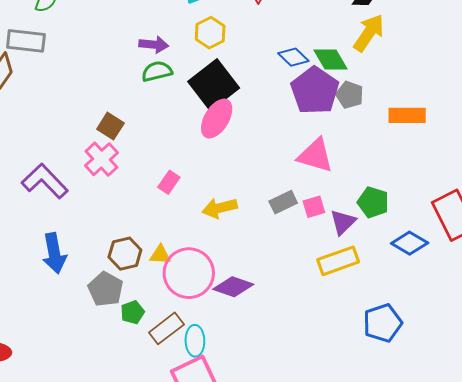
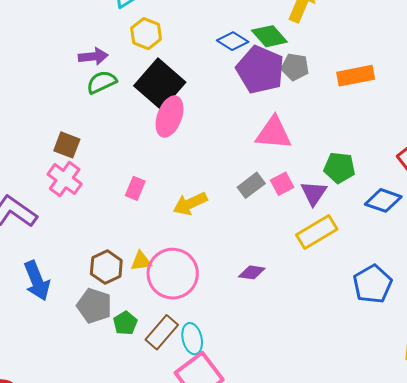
purple diamond: (233, 287) -> (252, 272), moved, size x0.7

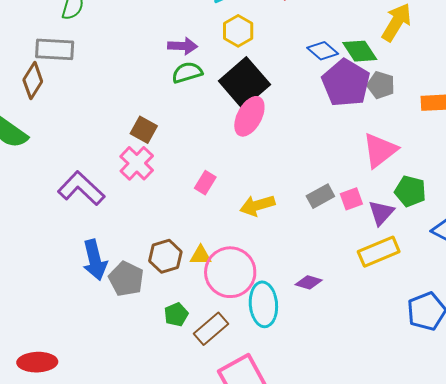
pink triangle: (273, 133) -> (380, 150), moved, turned -51
gray pentagon: (94, 306) -> (126, 279), moved
cyan ellipse: (192, 339) -> (263, 304), moved, size x1.4

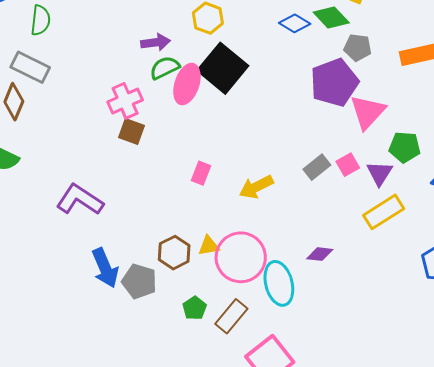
gray rectangle: (55, 49) -> (30, 67), turned 33
purple pentagon: (346, 83) -> (334, 82), moved, turned 30
pink ellipse: (249, 116) -> (187, 84), moved
pink cross: (137, 163) -> (125, 101), moved, turned 32

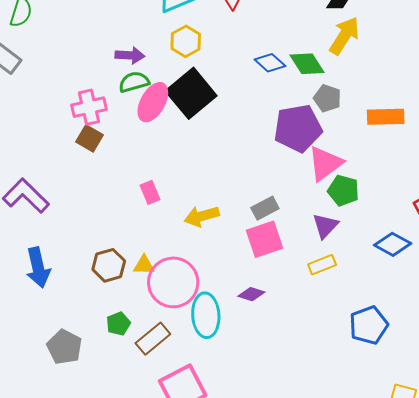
green pentagon: (405, 147) -> (343, 191), moved
pink square: (348, 165) -> (264, 239), moved, size x1.6
pink rectangle: (201, 173) -> (150, 192), turned -55
yellow rectangle: (384, 212) -> (322, 265), size x0.7
gray pentagon: (139, 281) -> (64, 347), moved

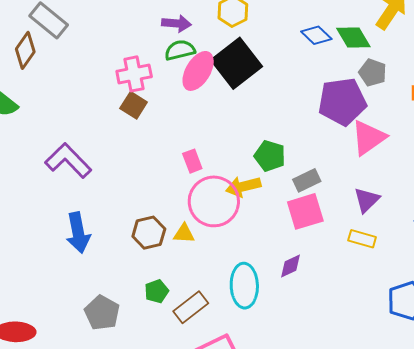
green pentagon: (343, 191) -> (270, 156), moved
yellow rectangle: (322, 265) -> (362, 239), turned 36
pink circle: (173, 282) -> (214, 201), moved
purple diamond: (251, 294) -> (291, 266), turned -44

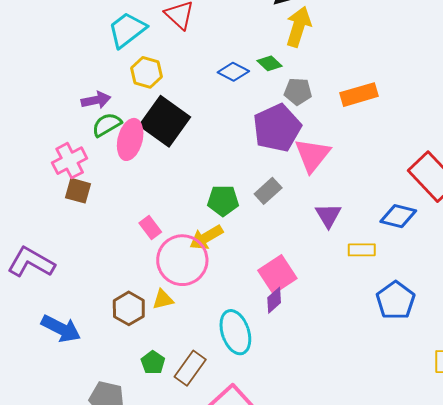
green diamond: (353, 37) -> (269, 63), size x0.7
gray rectangle: (307, 180) -> (268, 191), moved
pink square: (305, 211) -> (277, 274), moved
blue arrow: (78, 233) -> (61, 329), turned -36
yellow rectangle: (362, 239) -> (362, 250), moved

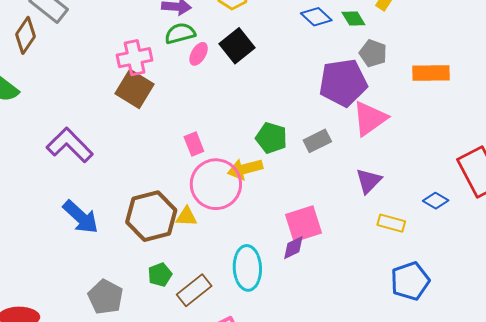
black square: (165, 121) -> (237, 46), size x0.7
pink ellipse: (130, 139) -> (199, 54), size x0.6
brown square: (78, 191) -> (135, 89), size x1.4
blue diamond: (398, 216) -> (436, 201), size x0.7
brown hexagon: (129, 308) -> (151, 216), size x1.5

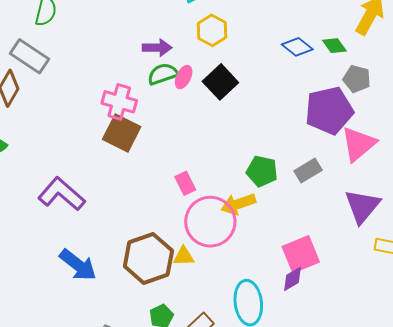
pink ellipse: (199, 54) -> (184, 77), moved
pink cross: (135, 58) -> (119, 102), turned 32
purple triangle: (369, 181) -> (362, 206), size x1.4

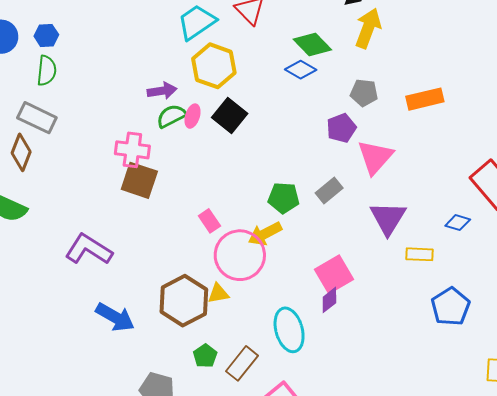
yellow hexagon: (212, 30) -> (214, 66), size x1.4
green diamond: (334, 46) -> (312, 44), moved, size x1.5
purple pentagon: (329, 110) -> (341, 128), size x0.6

